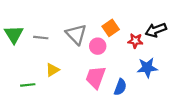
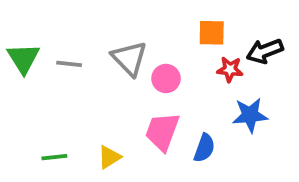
orange square: (111, 28) -> (212, 33), moved, turned 35
yellow triangle: (52, 70) -> (109, 157), moved
green line: (28, 85) -> (54, 157), moved

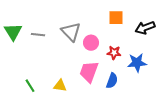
red star: (230, 69) -> (114, 53), moved
green line: (54, 157) -> (30, 86), turned 64
yellow triangle: (109, 157) -> (60, 86), turned 40

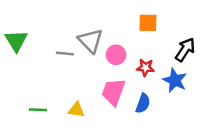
black arrow: (145, 28) -> (185, 50), moved, turned 144
gray line: (38, 35) -> (65, 53), moved
blue star: (137, 63) -> (175, 80), turned 30
green line: (30, 86) -> (38, 110), turned -56

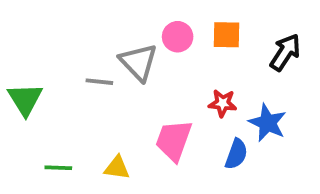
green triangle: (16, 41) -> (25, 99), moved
black arrow: (185, 50) -> (285, 52), moved
pink circle: (116, 55) -> (178, 37), moved
blue semicircle: (143, 103) -> (236, 154), moved

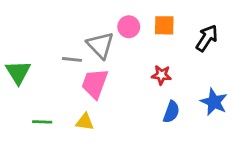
blue star: (268, 123) -> (214, 102), moved
pink trapezoid: (174, 140) -> (95, 84), moved

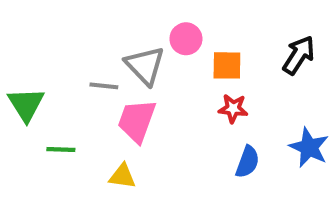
orange square: (164, 25) -> (227, 65), moved
green line: (42, 122) -> (61, 150), moved

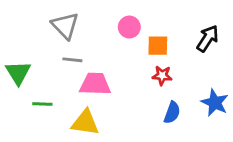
gray triangle: (145, 65) -> (65, 26), moved
pink trapezoid: (137, 121) -> (95, 84), turned 72
yellow triangle: (122, 176) -> (85, 123), size x1.5

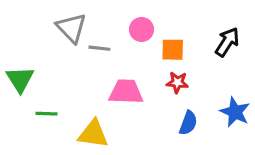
gray line: (72, 60) -> (99, 48), moved
pink trapezoid: (95, 84) -> (126, 92), moved

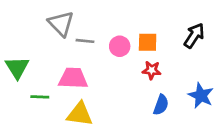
pink circle: (142, 29) -> (120, 46), moved
pink trapezoid: (126, 92) -> (73, 78), moved

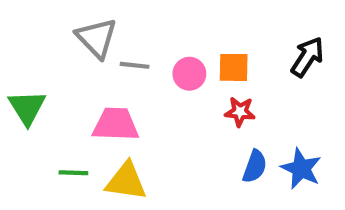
blue star: (201, 96) -> (301, 169), moved
green line: (40, 97) -> (73, 173), moved

